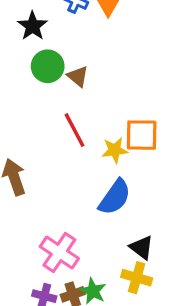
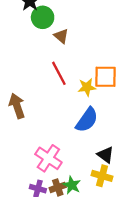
green circle: (48, 66) -> (43, 17), moved

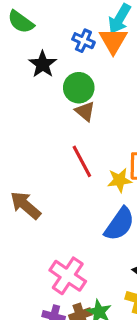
green circle: (43, 17) -> (79, 88), moved
brown arrow: (17, 106) -> (25, 205), turned -30

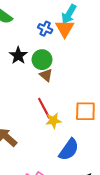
black star: (43, 64) -> (18, 55), moved
yellow star: (119, 180) -> (53, 121), moved

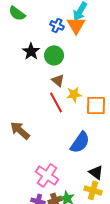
brown triangle: (46, 75) -> (58, 80), moved
yellow star: (53, 121) -> (74, 94), moved

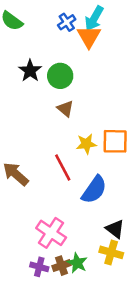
blue cross: (57, 25) -> (67, 22), moved, turned 32
yellow star: (74, 94) -> (86, 144), moved
red line: (56, 102) -> (63, 167), moved

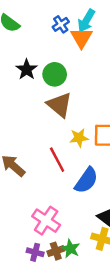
brown triangle: (65, 109) -> (59, 105), size x1.6

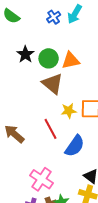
orange triangle: (81, 38) -> (71, 60), moved, turned 48

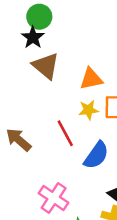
green circle: (49, 58) -> (39, 17), moved
orange triangle: (71, 60) -> (91, 79), moved
brown triangle: (53, 84) -> (46, 66), moved

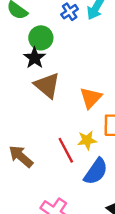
orange triangle: (91, 79) -> (91, 98), turned -35
yellow star: (89, 110) -> (87, 140), moved

